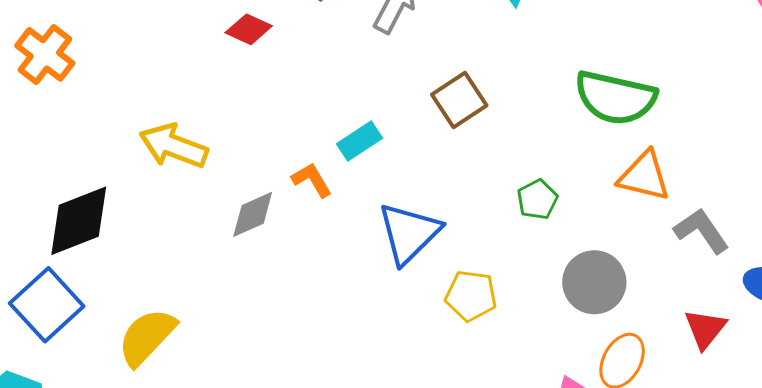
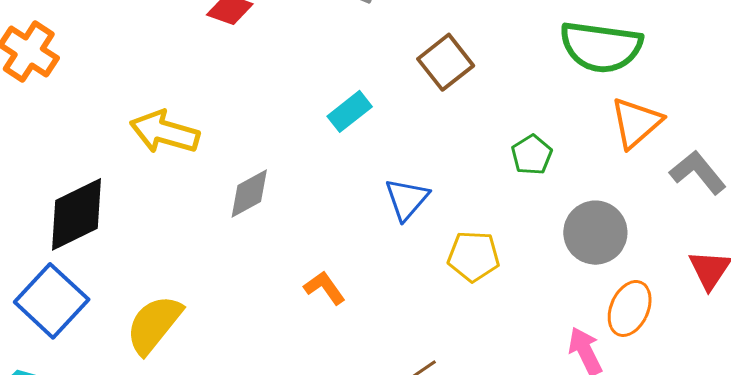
orange triangle: (644, 176) -> (636, 123), turned -50
orange L-shape: (312, 180) -> (325, 288), moved
blue triangle: (409, 233) -> (407, 199), size x0.7

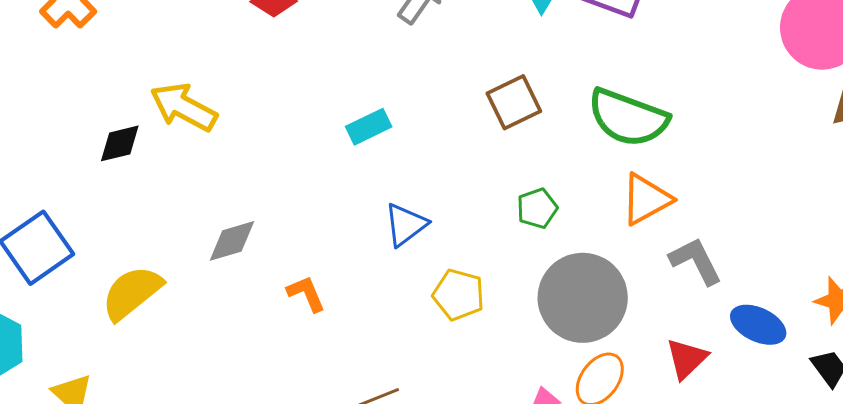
brown square: (446, 62) -> (514, 102), moved
gray diamond: (249, 194) -> (232, 241), moved
black diamond: (76, 214) -> (120, 143), moved, size x0.6
gray circle: (595, 233) -> (583, 298), size x1.4

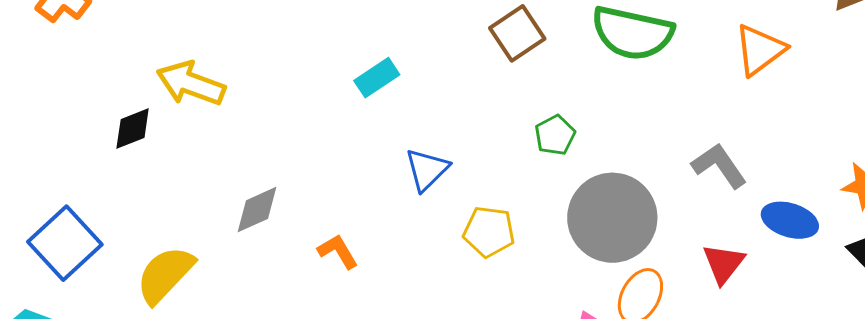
orange triangle: (646, 199) -> (760, 50), moved

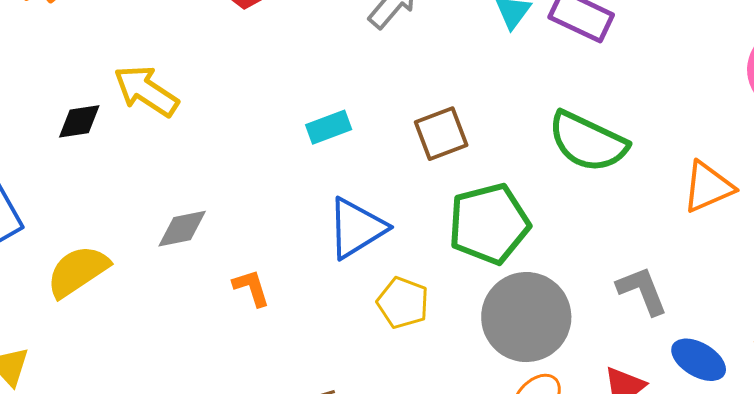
brown square: (517, 33) -> (441, 134), moved
green pentagon: (555, 135) -> (489, 224), size x2.0
blue triangle: (427, 170) -> (357, 228), size x1.4

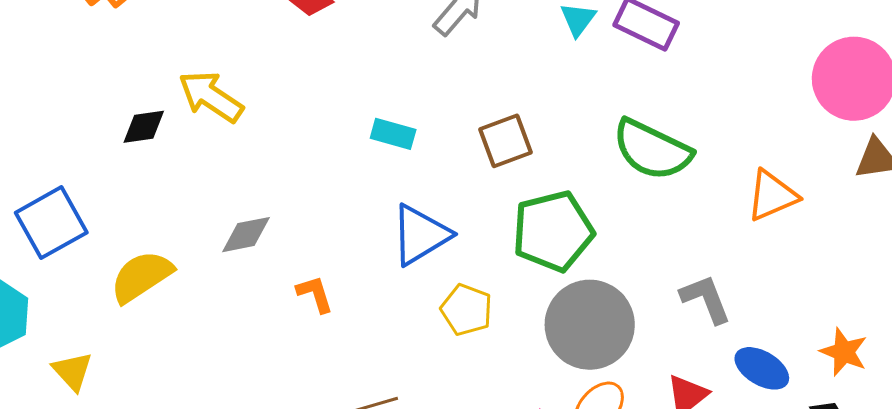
cyan rectangle: (329, 127) -> (393, 134), turned 36

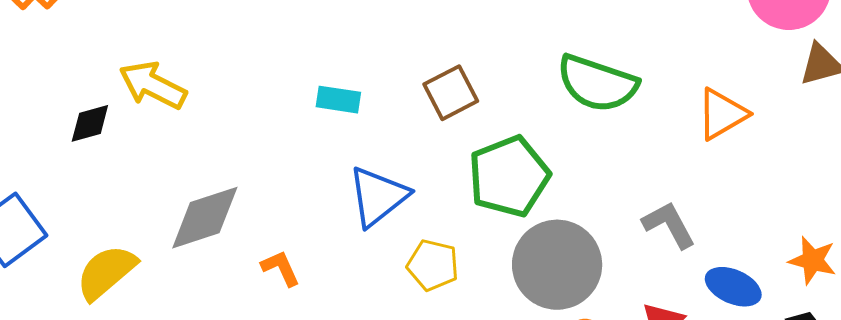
gray diamond: (246, 235) -> (205, 218), size x1.5

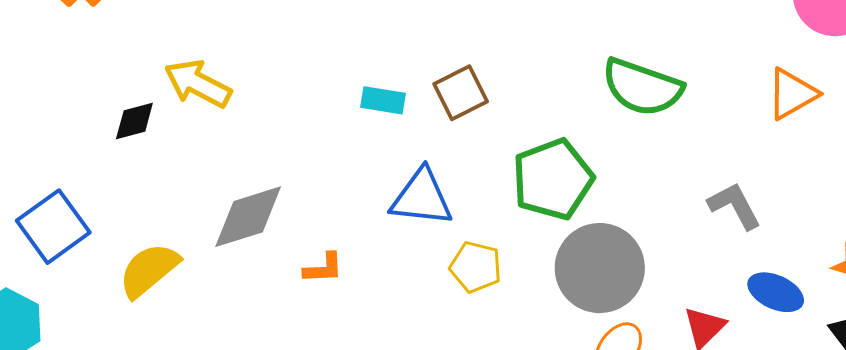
brown square: (451, 93) -> (461, 93), moved
orange triangle: (722, 114) -> (792, 94), moved
blue triangle: (378, 196) -> (422, 198), turned 44
gray L-shape: (669, 225) -> (735, 206), moved
orange L-shape: (281, 268) -> (323, 268), turned 111

